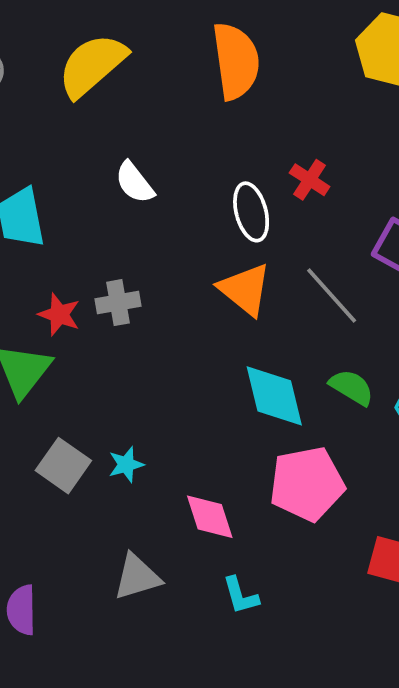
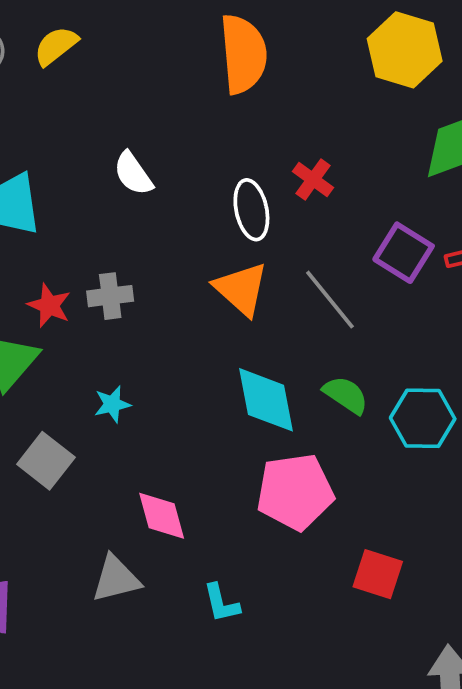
yellow semicircle: (92, 65) -> (56, 46), moved, size x0.6
cyan star: (126, 465) -> (112, 404), moved
pink diamond: (210, 517) -> (162, 516), moved

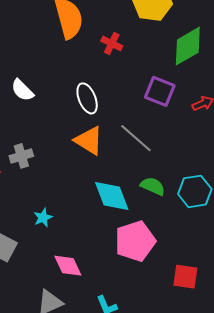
red cross: (313, 180) -> (112, 43), moved
purple square: (404, 253) -> (160, 91), moved
cyan star: (112, 404) -> (43, 218), moved

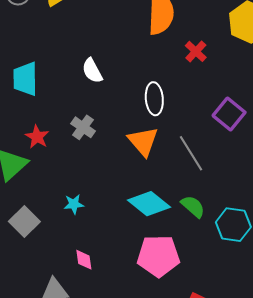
gray cross: (21, 156) -> (83, 127), moved, turned 35
cyan diamond: (112, 196) -> (149, 204), turned -48
pink diamond: (68, 266) -> (84, 260), size x0.7

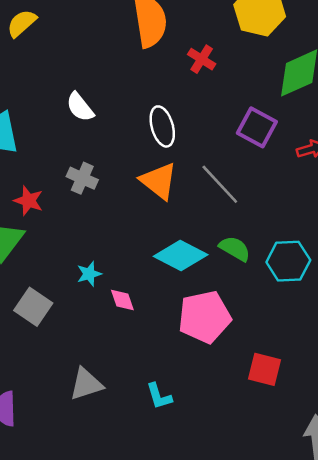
pink diamond: (84, 260) -> (122, 300), moved

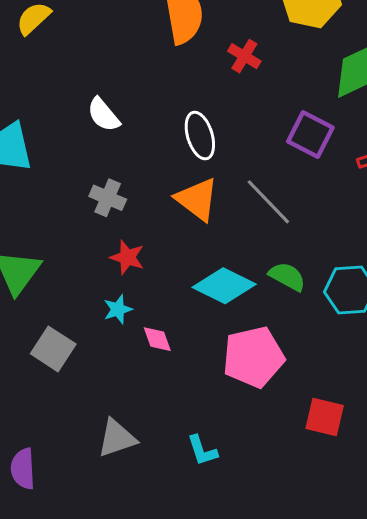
red star: (29, 201) -> (127, 257), moved

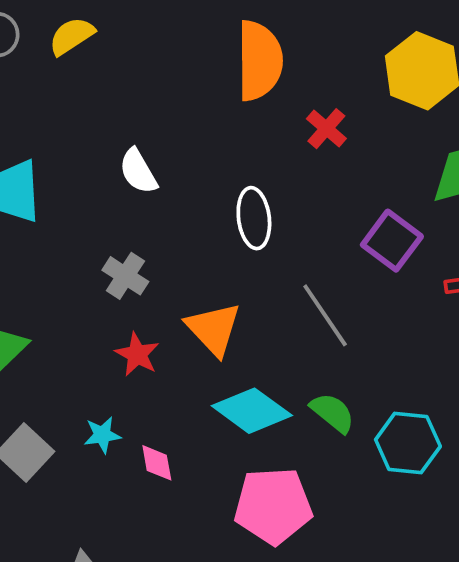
orange triangle: (197, 199) -> (214, 329), moved
cyan star: (118, 309) -> (102, 435), moved

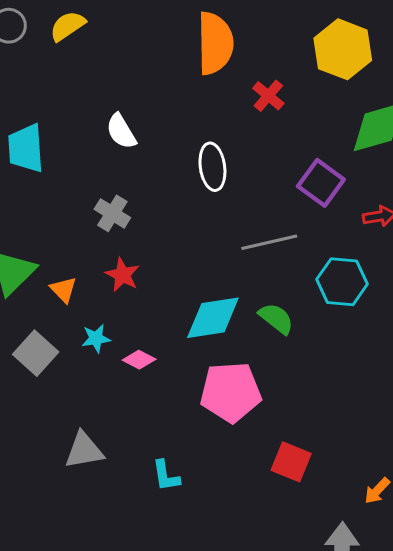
gray line: (325, 315) -> (269, 242), turned -68
orange triangle: (214, 329) -> (63, 290), moved, size x0.6
cyan diamond: (252, 411) -> (213, 318), turned -44
cyan hexagon: (408, 443) -> (342, 282), moved
pink diamond: (157, 463) -> (139, 360), turned -52

